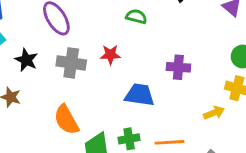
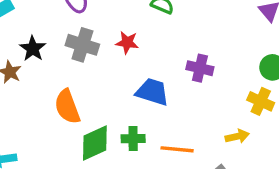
black star: (26, 60) -> (33, 49), moved
yellow arrow: (214, 113) -> (237, 136), moved

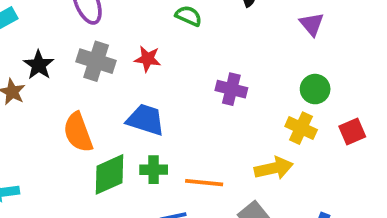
blue trapezoid: (152, 92) -> (145, 120), moved
yellow arrow: (237, 136) -> (274, 168), size x1.4

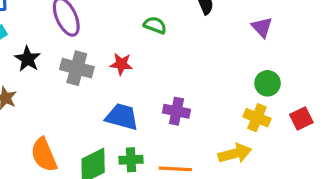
black star: (39, 65) -> (28, 59), moved
purple cross: (231, 89) -> (176, 111), moved
orange semicircle: (78, 132) -> (44, 155), moved

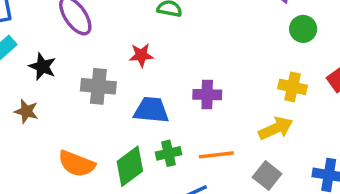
gray cross: (77, 68) -> (98, 86), moved
green circle: (268, 83) -> (303, 29), moved
orange semicircle: (44, 155) -> (77, 164), turned -36

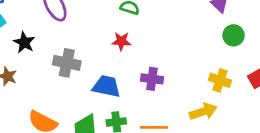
red star: (141, 55) -> (121, 41), moved

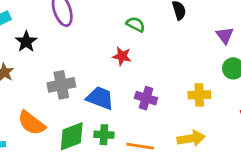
gray cross: (67, 63) -> (61, 85), moved, turned -32
yellow cross: (220, 80) -> (199, 95), moved, turned -30

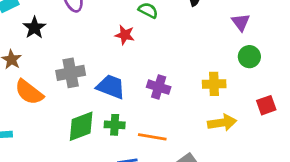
red star: (122, 56) -> (125, 35), moved
orange semicircle: (32, 123) -> (29, 92), moved
yellow arrow: (191, 138) -> (222, 123), moved

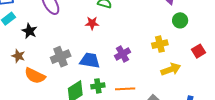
purple cross: (159, 87) -> (122, 54), turned -35

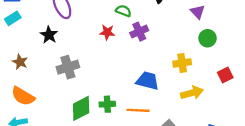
black star: (29, 31) -> (49, 35), moved
purple cross: (122, 54) -> (139, 32), moved
blue trapezoid: (90, 60) -> (148, 81), moved
orange semicircle: (35, 76) -> (23, 96), moved

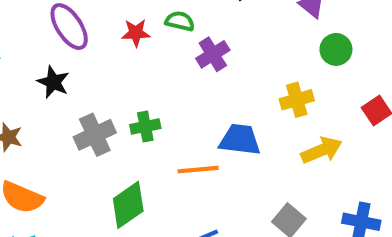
red star: (107, 32) -> (136, 33), moved
green cross: (107, 104) -> (145, 126), moved
orange line: (138, 110) -> (198, 170), moved

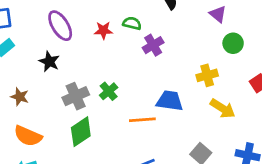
green cross: (145, 126) -> (109, 91), turned -30
yellow arrow: (322, 150) -> (223, 108), turned 55
green diamond: (128, 205) -> (81, 132), moved

